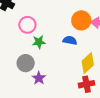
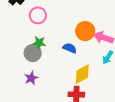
pink circle: (27, 25) -> (38, 15), moved
gray circle: (26, 63) -> (33, 53), moved

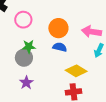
orange circle: (85, 31) -> (58, 28), moved
yellow diamond: (82, 74) -> (76, 71), turned 70

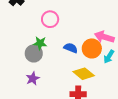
pink circle: (23, 20) -> (50, 19), moved
orange circle: (58, 28) -> (92, 48), moved

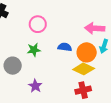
orange circle: (92, 48) -> (87, 52), moved
gray circle: (34, 53) -> (13, 66), moved

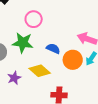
green star: (34, 50) -> (23, 43), size x1.5
yellow diamond: (84, 69) -> (40, 71), moved

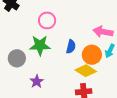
blue semicircle: (53, 49) -> (71, 47), turned 88
yellow diamond: (40, 71) -> (86, 71), moved

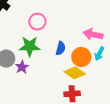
purple star: (37, 81) -> (22, 67), moved

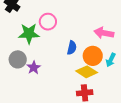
green star: (30, 46) -> (29, 34), moved
cyan arrow: (99, 54) -> (111, 60), moved

